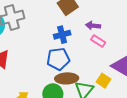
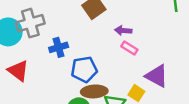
blue cross: (62, 35) -> (59, 47), moved

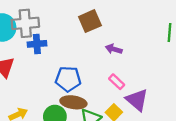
blue cross: (59, 47) -> (37, 44), moved
pink rectangle: (129, 48) -> (117, 82), moved

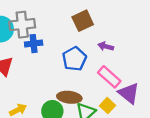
blue pentagon: (68, 79) -> (74, 59), moved, turned -30
pink rectangle: (117, 82) -> (109, 77), size x1.5

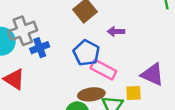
pink rectangle: (109, 77) -> (103, 70), moved
yellow square: (107, 106) -> (133, 93), turned -32

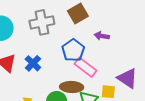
gray cross: (23, 31) -> (42, 22), moved
blue cross: (40, 48) -> (33, 63), moved, turned -35

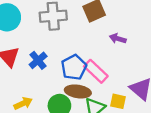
blue pentagon: (73, 50) -> (74, 67), moved

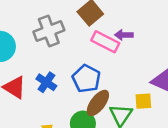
pink rectangle: (96, 71) -> (105, 42), moved
brown ellipse: (78, 91) -> (98, 103), turned -45

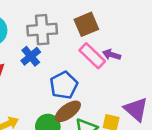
blue cross: (46, 82) -> (31, 56), moved

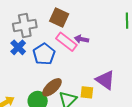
brown square: (86, 24) -> (59, 18), turned -36
blue pentagon: (64, 85) -> (44, 54), moved

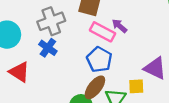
purple arrow: (81, 39) -> (119, 26), turned 40
blue pentagon: (44, 54) -> (99, 59), moved

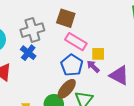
purple arrow: (119, 26) -> (93, 66), moved
yellow square: (136, 86) -> (98, 54), moved

